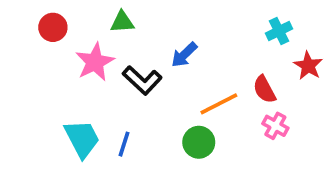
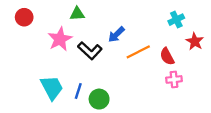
red circle: (53, 27) -> (24, 17), moved
orange line: (219, 104) -> (138, 52), moved
pink cross: (275, 126) -> (174, 79), turned -35
green circle: (199, 142) -> (99, 99), moved

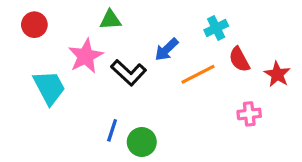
cyan cross: (176, 20) -> (216, 28), moved
red star: (195, 41) -> (277, 74), moved
red semicircle: (167, 56) -> (239, 59), moved
cyan trapezoid: (52, 88) -> (49, 87), moved

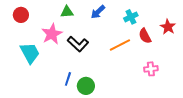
blue arrow: (167, 49) -> (98, 12), moved
red star: (277, 74) -> (168, 27), moved

